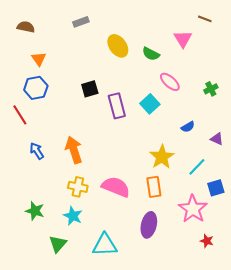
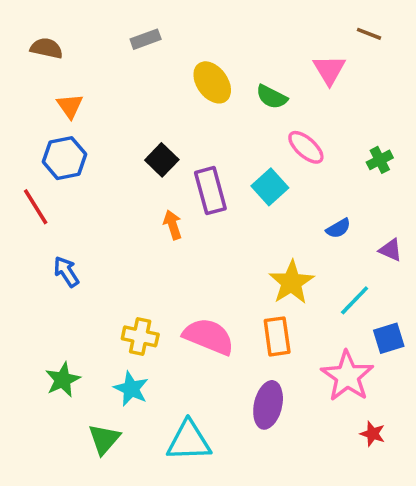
black square: (90, 89) -> (162, 160), turned -30
orange arrow: (74, 150) -> (173, 225), moved, size x0.6
green star: (35, 211) -> (63, 380), turned 30

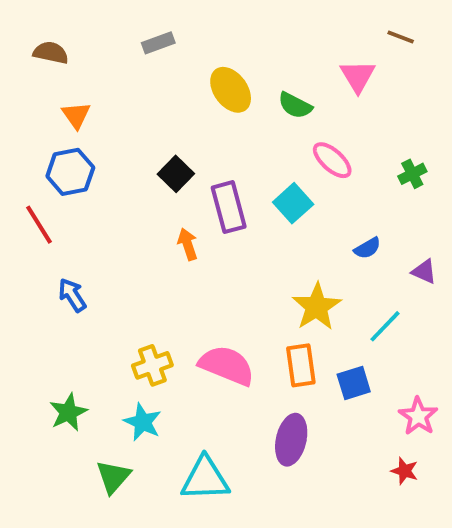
yellow cross: (140, 336) -> (152, 365), turned -32
blue square: (389, 338) -> (354, 383), moved
pink star: (347, 376) -> (418, 416), moved, size x0.7

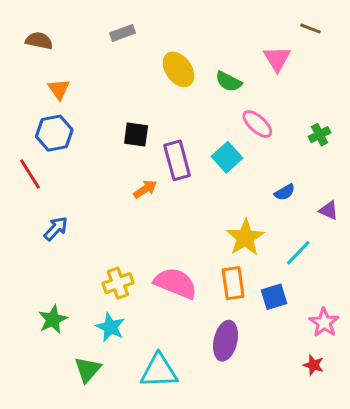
black square: (176, 174) -> (136, 135), turned -36
orange arrow: (188, 244) -> (145, 189), turned 75
blue arrow: (72, 295) -> (56, 229), turned 76

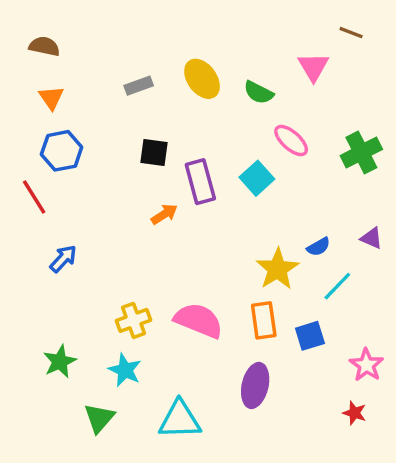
gray rectangle: (122, 33) -> (139, 86), moved
orange triangle: (59, 89) -> (51, 98), moved
green cross: (319, 135) -> (361, 152), size x1.6
blue semicircle: (285, 192) -> (319, 247), moved

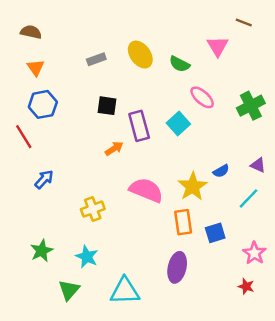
cyan line: (337, 286) -> (248, 198), moved
yellow cross: (133, 320) -> (93, 209), moved
pink semicircle: (199, 320) -> (146, 190), moved

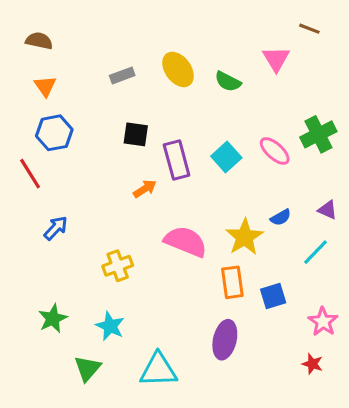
pink ellipse: (202, 97) -> (275, 151), moved

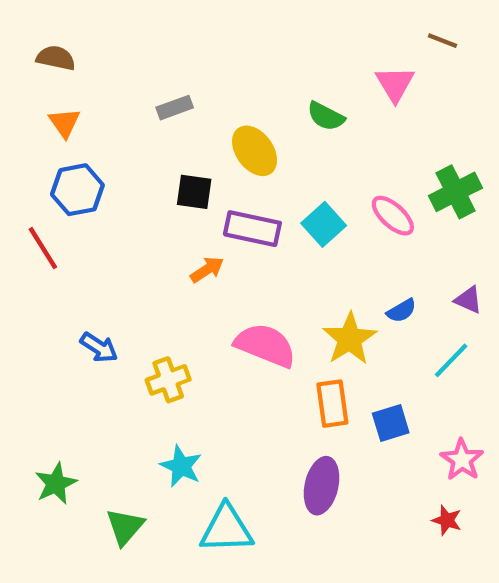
yellow ellipse: (178, 69) -> (255, 151), moved
purple rectangle: (177, 160) -> (252, 229), turned -63
blue arrow: (56, 228) -> (99, 347), moved, turned 80
green star: (53, 319) -> (56, 484), moved
cyan star: (110, 326) -> (181, 466), moved

